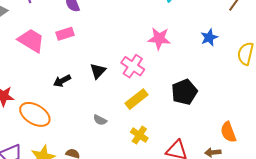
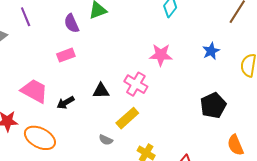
pink trapezoid: (31, 40) -> (34, 91), moved
black triangle: (98, 71) -> (101, 91), turned 48
black pentagon: (184, 92) -> (213, 105), moved
yellow rectangle: (137, 99) -> (127, 118), moved

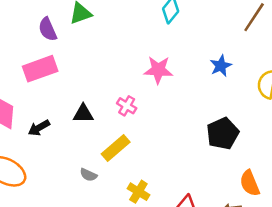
pink rectangle: (66, 55) -> (40, 69), size x1.5
pink cross: (136, 84) -> (127, 106), size x0.7

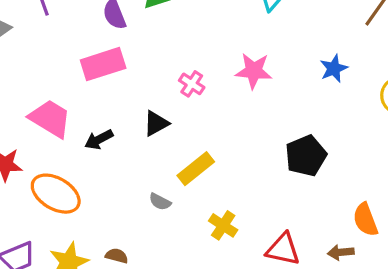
pink cross: (127, 106) -> (192, 84), moved
black triangle: (83, 114) -> (156, 123), turned -30
black pentagon: (223, 134) -> (306, 156), moved

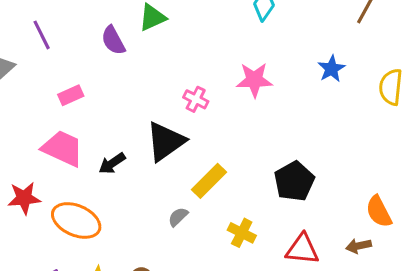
pink rectangle: (103, 64) -> (71, 95), moved, size x0.6
black triangle: (156, 123) -> (166, 141), size x1.6
black pentagon: (306, 156) -> (294, 181), moved
gray semicircle: (160, 202) -> (178, 217), turned 115

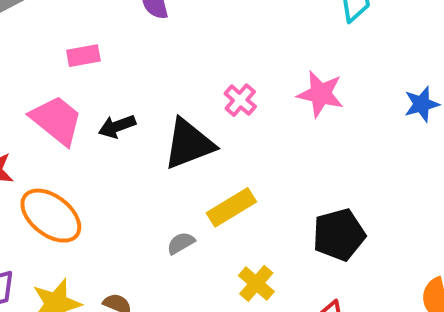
black arrow: (112, 163) -> (117, 126), moved

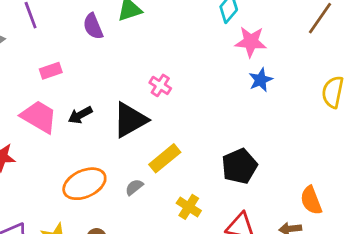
pink star: (320, 94) -> (251, 42), moved
blue star: (422, 104) -> (261, 80), moved
orange ellipse: (51, 216) -> (84, 184), moved, turned -54

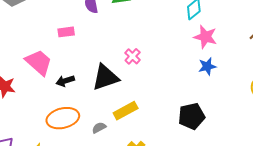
pink rectangle: (51, 71) -> (66, 32), moved
black arrow: (80, 115) -> (65, 81), moved
black pentagon: (239, 166) -> (192, 116), moved

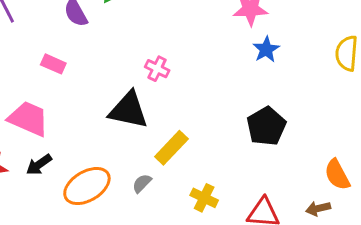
pink rectangle: (66, 32) -> (53, 64), turned 49
black triangle: (105, 77) -> (128, 110), turned 48
black arrow: (65, 81) -> (39, 165), moved

